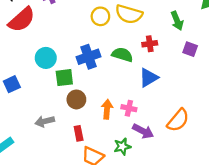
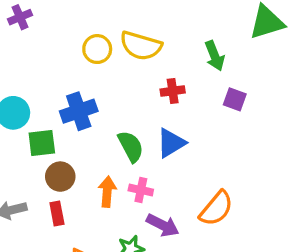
green semicircle: (122, 55) -> (131, 146), moved, turned 45
red rectangle: (79, 133) -> (57, 213), moved

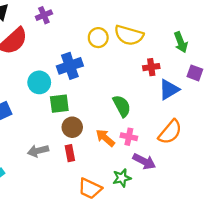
blue cross: (79, 111) -> (70, 66), moved
blue triangle: (171, 143) -> (169, 89), moved
orange arrow: (107, 192) -> (105, 138), turned -54
orange semicircle: (216, 208) -> (170, 132), moved

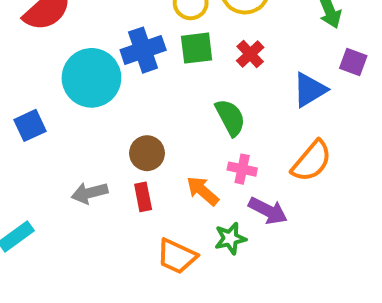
red cross: (151, 67) -> (250, 54), moved, turned -35
cyan circle: (39, 82) -> (91, 78), size x1.5
green square: (59, 104) -> (197, 48), moved
orange arrow: (105, 138) -> (203, 191), moved

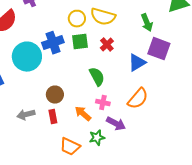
purple square: (353, 62) -> (159, 49), size x1.6

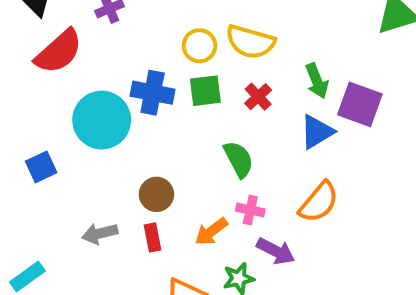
green arrow: (147, 23) -> (317, 81), moved
blue cross: (53, 43) -> (153, 93), turned 30
orange arrow: (83, 114) -> (211, 232), turned -78

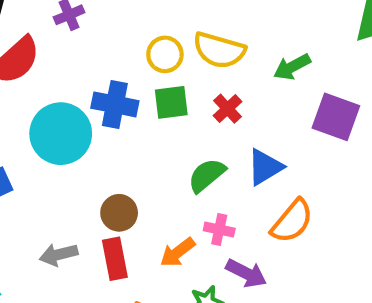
green arrow: (317, 81) -> (292, 67), moved, turned 84
blue triangle: (317, 132) -> (265, 167), moved
green semicircle: (239, 159) -> (207, 175), turned -102
red rectangle: (153, 237) -> (115, 259), size x1.4

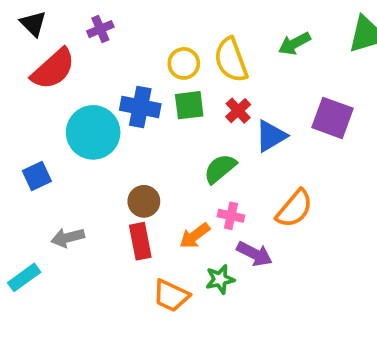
yellow semicircle: (219, 50) -> (231, 60), turned 54
green arrow: (292, 67) -> (294, 44), moved
blue triangle: (265, 167) -> (271, 136), moved
gray arrow: (59, 255) -> (68, 238), moved

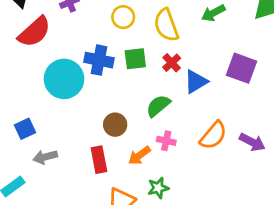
yellow circle: (184, 63) -> (123, 17), moved
blue square: (37, 176) -> (25, 129), moved
brown circle: (144, 201) -> (115, 125), moved
purple arrow: (255, 254) -> (252, 142), moved

